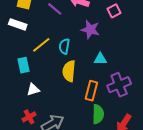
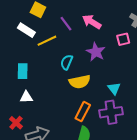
yellow line: (41, 45) -> (47, 41), moved
cyan triangle: (100, 59) -> (114, 88), moved, turned 40
yellow semicircle: (69, 71) -> (80, 82), moved, turned -120
red cross: (29, 117) -> (16, 123), turned -32

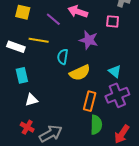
white rectangle: (26, 30) -> (16, 47), moved
pink square: (123, 39) -> (113, 21), turned 32
yellow line: (47, 41) -> (39, 40), turned 48

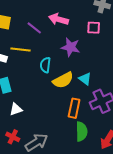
cyan triangle: (115, 71) -> (85, 79), moved

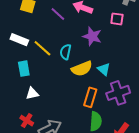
yellow line: (21, 50) -> (42, 48), moved, turned 30

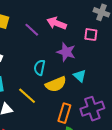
yellow line: (42, 48) -> (27, 96), moved
cyan triangle: (104, 69) -> (80, 76), moved

